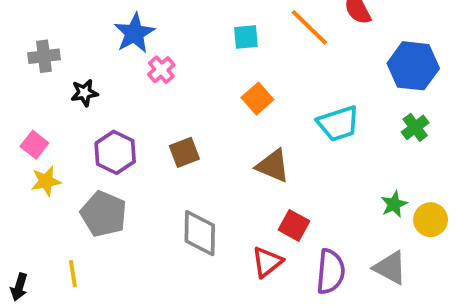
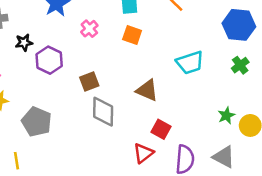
pink cross: (161, 70) -> (89, 29), moved
orange square: (257, 99) -> (132, 35), moved, turned -30
purple hexagon: (115, 152) -> (49, 60), moved
gray diamond: (200, 233) -> (103, 112), moved

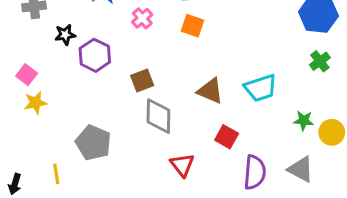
cyan trapezoid: (190, 63) -> (261, 88), moved
green star: (226, 115) -> (304, 120), turned 30
gray pentagon: (37, 122) -> (93, 143), moved
red triangle: (143, 153) -> (182, 165), moved, turned -30

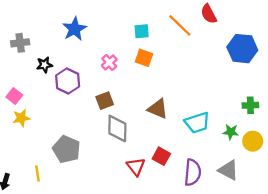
pink cross: (142, 18) -> (109, 62), moved
green cross: (320, 61) -> (250, 105), moved, turned 35
cyan trapezoid: (261, 88) -> (197, 123), moved
red square: (227, 137) -> (161, 156), moved

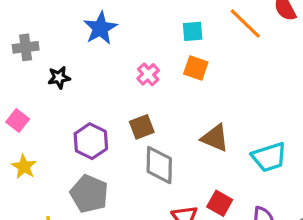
purple hexagon: (68, 81) -> (91, 141), moved
yellow star: (21, 118) -> (24, 167), moved, turned -30

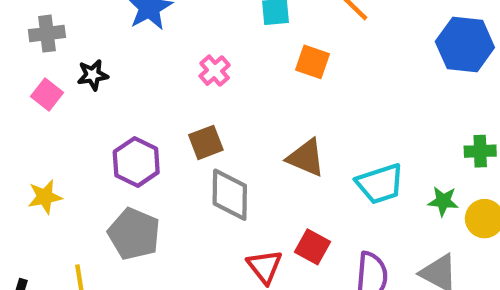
orange square: (196, 68) -> (313, 62), moved
pink square: (18, 121) -> (47, 95), moved
yellow star: (24, 167) -> (45, 197), turned 30

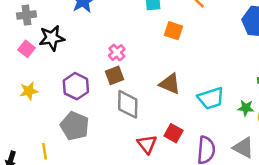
pink cross: (215, 71) -> (117, 52), moved
black star: (93, 75) -> (52, 38), size x1.5
yellow star: (45, 197) -> (29, 91), moved

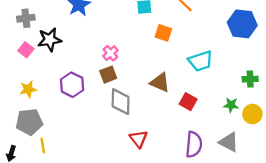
cyan trapezoid: (211, 98) -> (201, 61), moved
gray pentagon: (75, 126) -> (29, 122), moved, turned -30
red square: (174, 133) -> (188, 102), moved

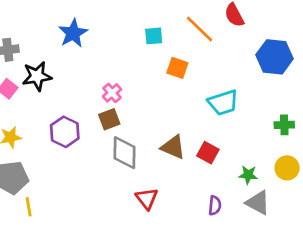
brown triangle: (160, 82) -> (173, 147), moved
green star: (231, 105) -> (248, 175), moved
purple semicircle: (194, 144) -> (215, 205), size x0.6

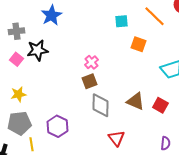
blue star: (73, 33) -> (51, 15), moved
purple hexagon: (65, 132) -> (57, 126), moved

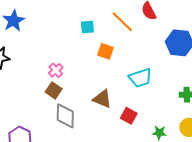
brown square: (89, 81) -> (54, 90), turned -35
brown triangle: (135, 101) -> (102, 99), moved

